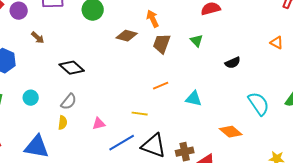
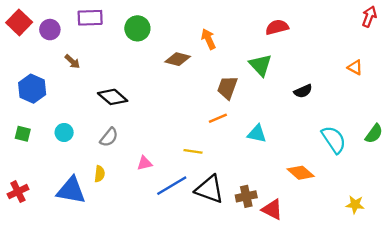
green triangle: (197, 41) -> (260, 65), size x1.5
brown trapezoid: (162, 44) -> (227, 88), moved
yellow semicircle: (63, 123) -> (100, 174), moved

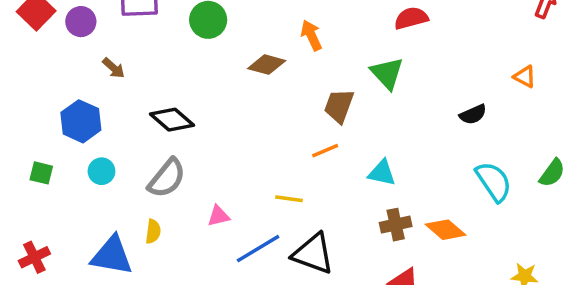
blue hexagon: (32, 89) -> (81, 121), moved
black semicircle: (303, 91) -> (473, 114), moved
gray semicircle: (109, 137) -> (167, 178), size x1.4
brown cross: (246, 196) -> (396, 225), moved

